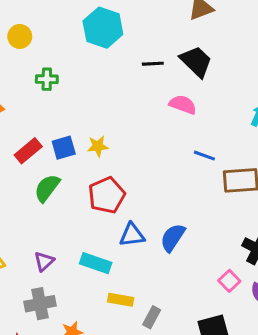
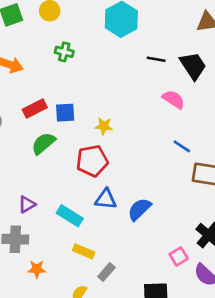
yellow star: (98, 146) -> (104, 126), moved

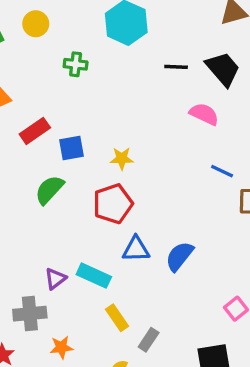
green cross: (64, 52) -> (76, 64), moved
red rectangle: (35, 108) -> (35, 131), moved
purple triangle: (27, 204) -> (55, 279), moved
yellow rectangle: (84, 251) -> (117, 318), turned 40

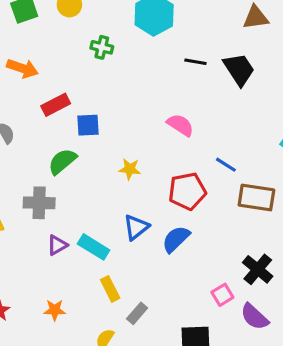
pink semicircle: (204, 114) -> (180, 125), moved
yellow star: (122, 159) -> (130, 169), moved
red pentagon: (113, 204) -> (187, 191), moved
blue triangle: (136, 249) -> (136, 227), turned -44
gray cross: (30, 314) -> (39, 203), moved

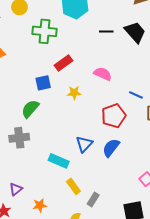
green cross: (102, 47) -> (45, 31), size x1.6
red rectangle: (56, 105) -> (63, 63), moved
yellow star: (130, 169) -> (74, 93), moved
purple triangle: (57, 245) -> (16, 189), moved

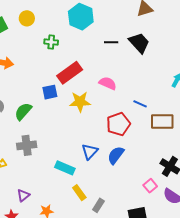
green cross: (45, 31) -> (51, 42), size x0.6
red rectangle: (63, 63) -> (70, 73), size x1.4
yellow star: (74, 93) -> (80, 102), size x1.5
green semicircle: (30, 109) -> (23, 111), moved

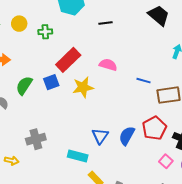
yellow circle: (27, 18) -> (19, 24), moved
black trapezoid: (139, 43) -> (159, 15), moved
green semicircle: (23, 111) -> (24, 86), moved
red pentagon: (118, 124) -> (154, 128), moved

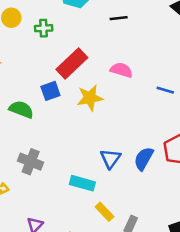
green semicircle: (24, 86) -> (21, 109), moved, turned 78
gray cross: (36, 139) -> (31, 162), turned 36

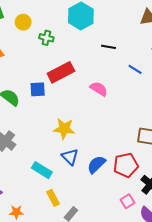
blue line: (165, 90) -> (135, 69), moved
yellow star: (90, 98) -> (64, 129), moved
blue triangle: (110, 158) -> (70, 157), turned -36

